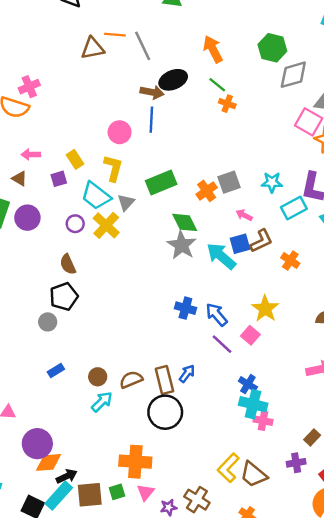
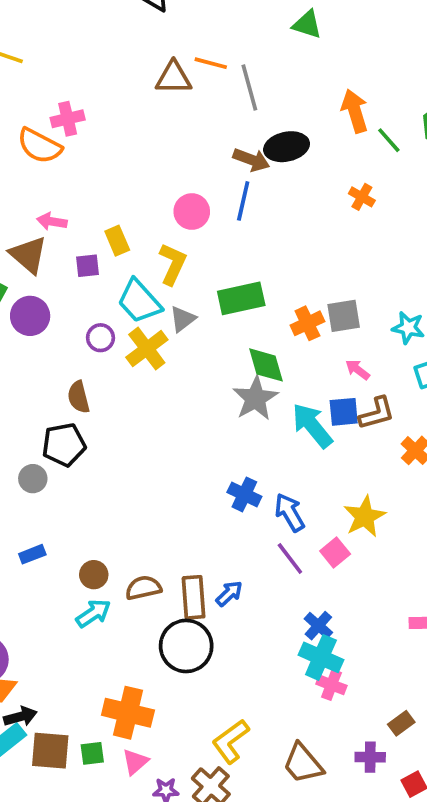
green line: (217, 85) -> (389, 140), moved
brown triangle: (19, 179) -> (28, 255), size x1.6
yellow L-shape: (228, 468) -> (231, 741), moved

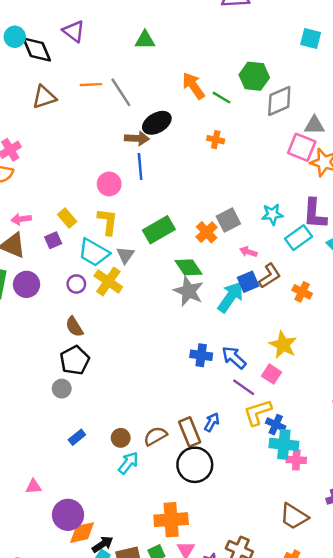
brown triangle: (173, 78) -> (44, 97), moved
cyan arrow: (312, 425) -> (231, 297), turned 92
yellow L-shape: (231, 741) -> (258, 412), moved, turned 36

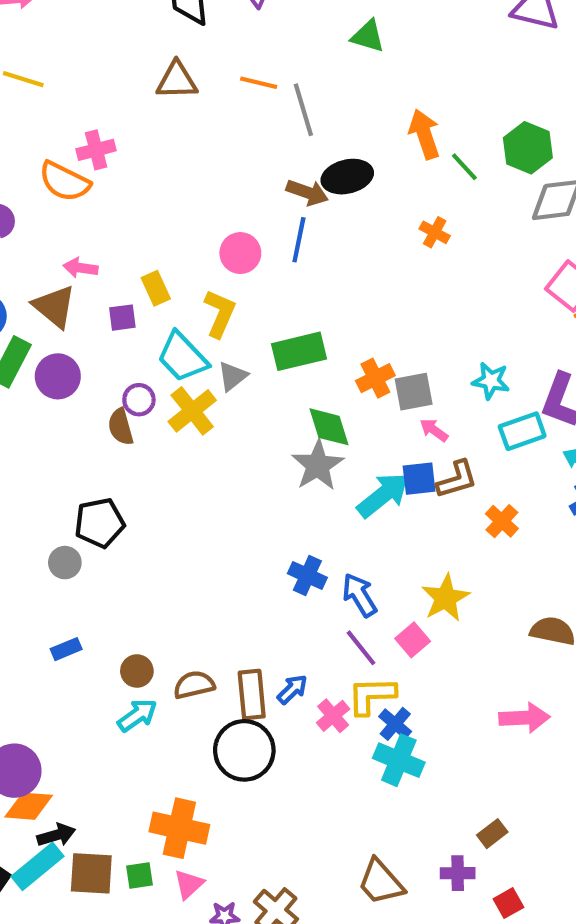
gray square: (228, 220) -> (414, 392), moved
brown semicircle: (74, 327) -> (121, 427), moved
pink cross: (296, 460) -> (333, 716), moved, turned 30

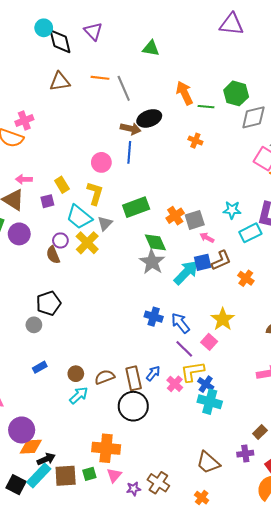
green line: (464, 167) -> (206, 107), turned -35

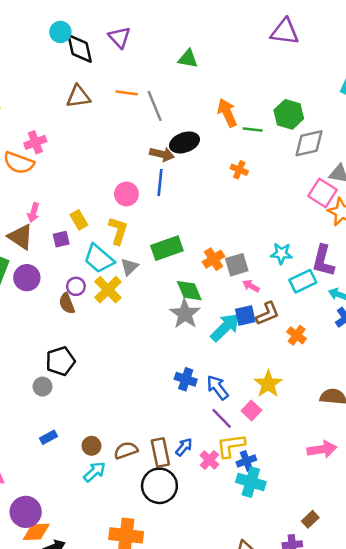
pink arrow: (24, 179) -> (33, 212), turned -77
blue cross: (206, 384) -> (246, 461), turned 35

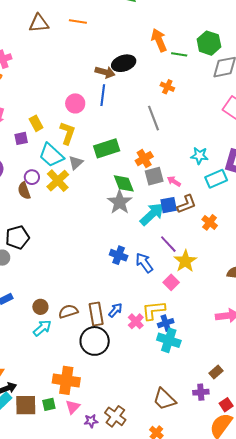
gray line: (155, 106) -> (154, 118), moved
gray square: (237, 265) -> (154, 176), moved
purple line: (222, 418) -> (168, 244), moved

